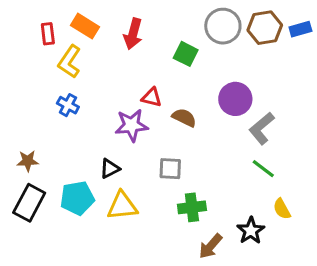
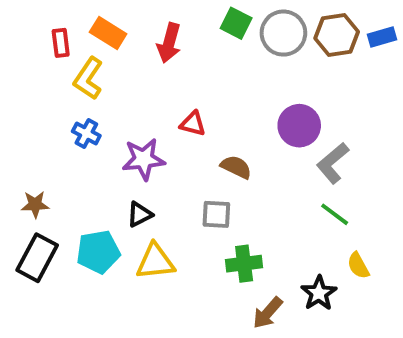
green square: (186, 54) -> (236, 23), moved
brown semicircle: (184, 118) -> (236, 167), moved
purple star: (131, 125) -> (144, 159), moved

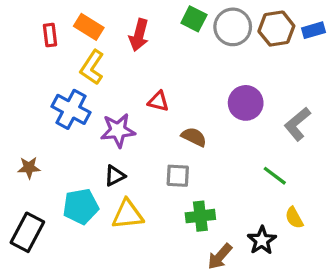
yellow L-shape: (88, 78) -> (92, 67), moved
blue cross: (86, 134) -> (71, 109), size x1.6
gray L-shape: (333, 163) -> (297, 124), moved
black rectangle: (37, 258) -> (27, 232), moved

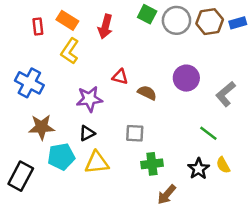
blue cross: (71, 109) -> (29, 83), moved
brown semicircle: (194, 137) -> (147, 93), moved
brown star: (29, 168) -> (42, 127), moved, size x1.5
black star: (262, 240) -> (199, 169), moved

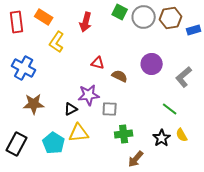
orange rectangle: (67, 20) -> (44, 17), moved
blue rectangle: (238, 23) -> (194, 30), moved
red rectangle: (38, 27) -> (17, 22), moved, size x1.5
purple star: (89, 99) -> (89, 95), moved
cyan pentagon: (61, 157) -> (54, 143), moved, turned -30

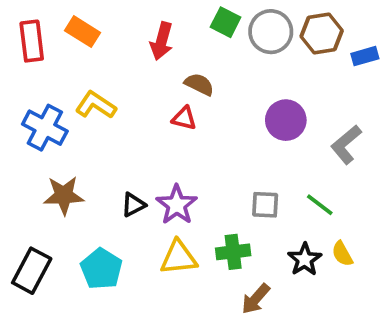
yellow L-shape: (57, 42) -> (96, 105), moved, turned 90
brown semicircle: (120, 76) -> (199, 84), moved
purple star: (89, 95) -> (177, 205), moved, turned -30
gray square: (110, 109) -> (265, 205), moved
yellow triangle: (79, 133) -> (179, 258), moved

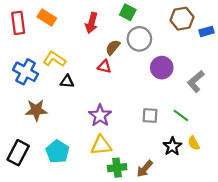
gray circle: (271, 32) -> (139, 39), moved
brown semicircle: (199, 84) -> (113, 47), turned -77
black triangle: (133, 205) -> (67, 81), moved, turned 32
green cross: (233, 252) -> (117, 168), moved

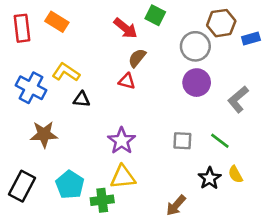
red arrow: (92, 23) -> (125, 28), moved, turned -66
gray circle: (139, 39) -> (195, 46), moved
green cross: (117, 168) -> (102, 200), moved

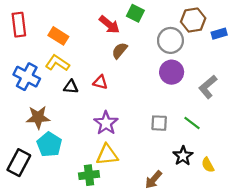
orange rectangle: (57, 22) -> (58, 36), moved
red triangle: (127, 81) -> (100, 82), moved
yellow semicircle: (235, 174) -> (208, 165), moved
cyan pentagon: (70, 185) -> (49, 145), moved

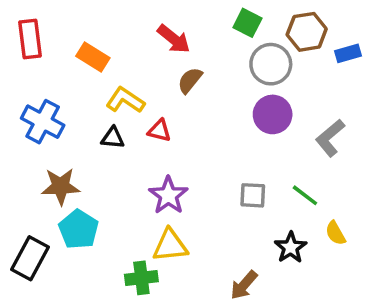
green square: (135, 13) -> (247, 23), moved
yellow L-shape: (57, 63) -> (125, 100), moved
yellow semicircle: (208, 165) -> (335, 233), moved

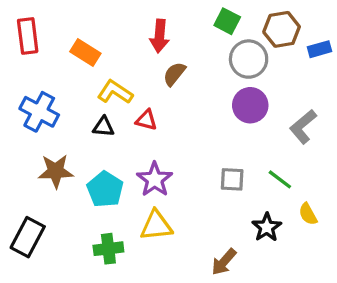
red arrow: (174, 39) -> (160, 36), turned 56
cyan pentagon: (79, 229) -> (105, 189), moved
green cross: (141, 278) -> (108, 249), moved

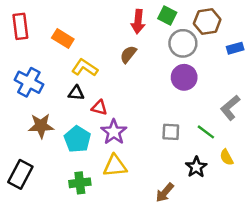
red arrow: (160, 36) -> (138, 22), moved
blue rectangle: (319, 49) -> (235, 48), moved
red triangle: (146, 120) -> (99, 108), moved
gray L-shape: (303, 127) -> (230, 108), moved

